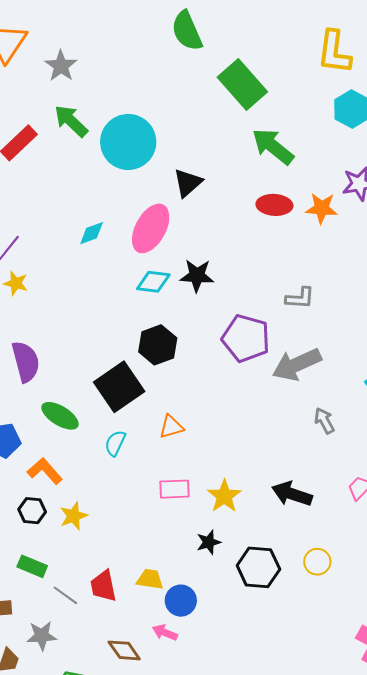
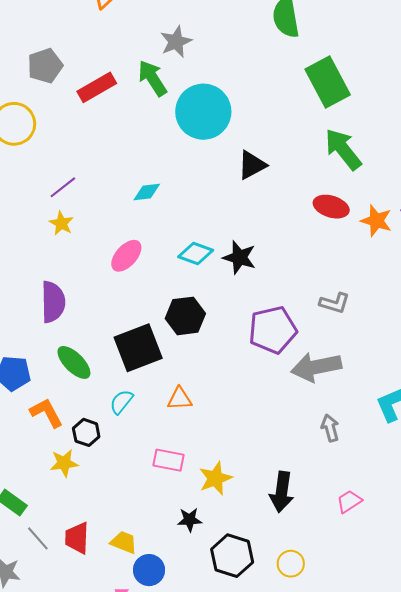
gray star: (61, 66) -> (176, 42), moved
pink ellipse: (151, 228) -> (126, 256), moved, size x0.7
purple pentagon: (246, 338) -> (273, 330), turned 30
black arrow: (292, 494) -> (282, 492), turned -114
black hexagon: (32, 511) -> (86, 432), moved

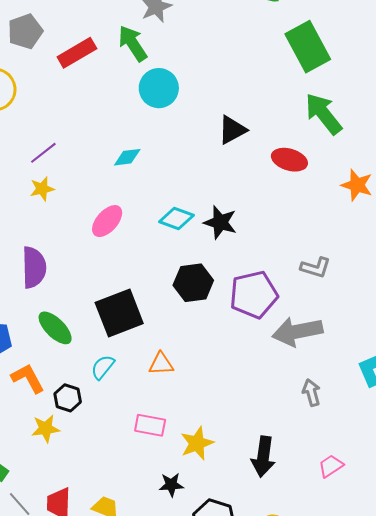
cyan circle: (203, 112) -> (159, 88), moved, size x0.7
red ellipse: (331, 207) -> (289, 160), moved
yellow star: (61, 223) -> (42, 189), turned 30
black hexagon: (185, 316) -> (193, 283), moved

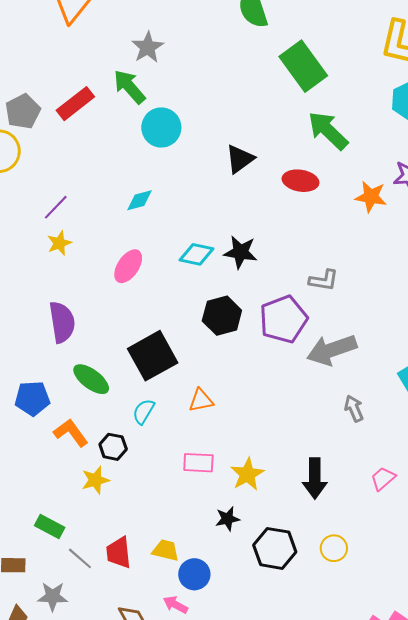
gray pentagon: (25, 31) -> (23, 111), moved
gray L-shape: (316, 268) -> (324, 280), moved

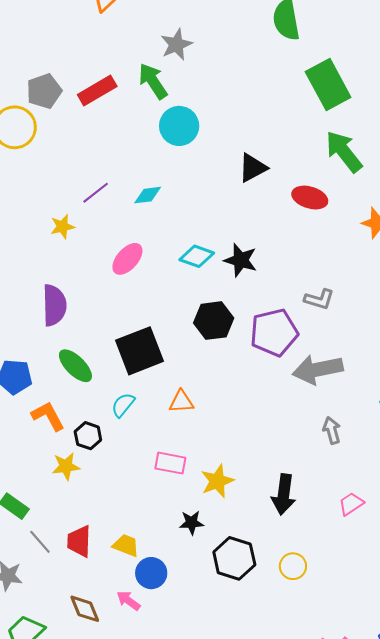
purple line: (56, 207) -> (96, 193), moved

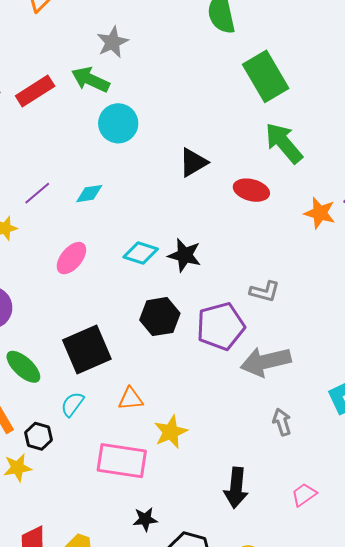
green arrow: (153, 81) -> (90, 80), turned -30
pink rectangle: (170, 463) -> (122, 461), size x1.6
yellow star: (217, 481) -> (171, 432), moved

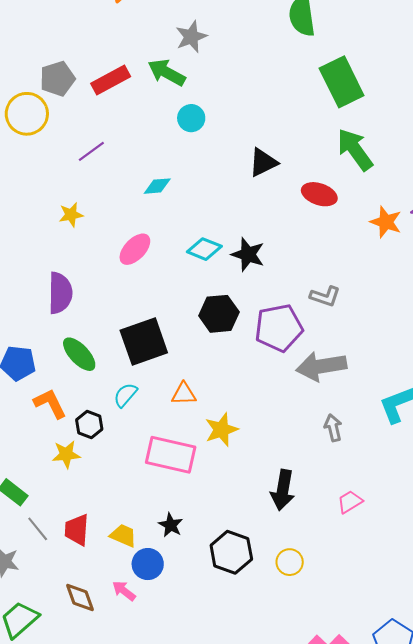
cyan circle: (118, 123) -> (191, 118), size x0.7
purple line: (37, 193) -> (91, 151), moved
black star: (145, 519) -> (171, 525), moved, turned 30

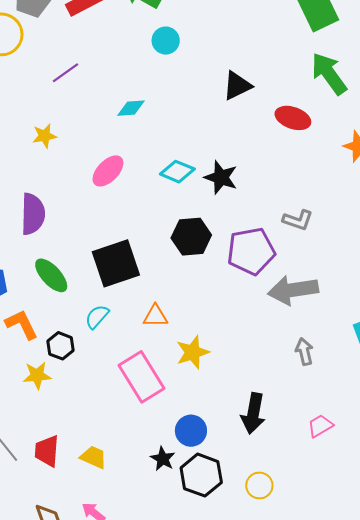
pink rectangle: (171, 455) -> (142, 377), turned 45
black star: (171, 525) -> (163, 459), moved
blue circle: (148, 564) -> (191, 431), moved

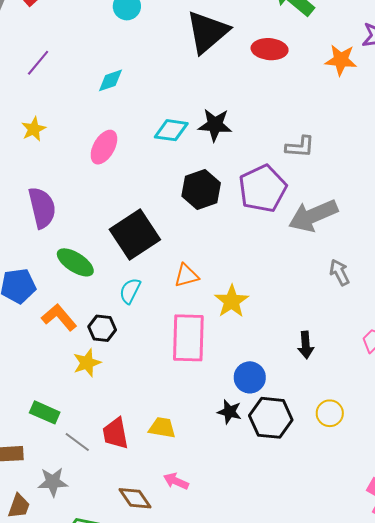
black triangle: (237, 86) -> (207, 32), size x1.5
pink rectangle: (142, 377) -> (188, 338), turned 48
black arrow: (253, 413) -> (306, 345), size x0.7

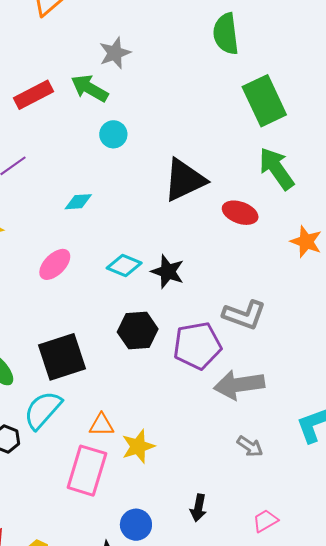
gray L-shape: (300, 147) -> (244, 315), size x1.4
gray arrow: (340, 272) -> (250, 446), turned 136
orange triangle: (186, 276) -> (101, 425), moved
cyan semicircle: (130, 291) -> (43, 410), size x1.6

